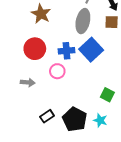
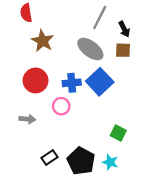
gray ellipse: (83, 21) -> (90, 49), turned -65

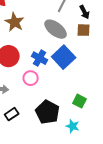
blue cross: (72, 83) -> (40, 58), turned 35
black rectangle: (50, 158) -> (12, 114), moved
black pentagon: (81, 161) -> (48, 112), moved

